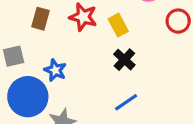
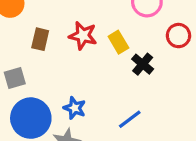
black cross: (124, 60) -> (143, 64), moved
blue star: (55, 70) -> (75, 108), moved

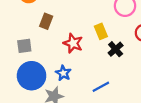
red star: (83, 36) -> (73, 43), moved

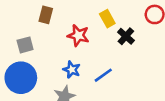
blue circle: (32, 76) -> (21, 78), moved
blue line: (101, 87) -> (103, 75), moved

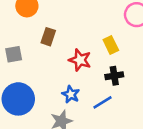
black cross: (126, 36) -> (114, 76), moved, turned 35
gray square: (25, 45) -> (14, 54), moved

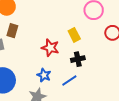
brown rectangle: (48, 37) -> (12, 31), moved

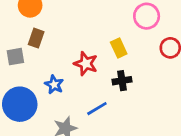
blue star: (44, 75) -> (54, 85), moved
blue line: (69, 81) -> (97, 109), moved

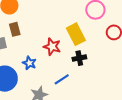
brown rectangle: (36, 38) -> (15, 29), turned -32
yellow rectangle: (119, 48) -> (76, 34), size x1.5

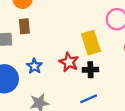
red star: (52, 47) -> (69, 62), moved
blue line: (62, 79) -> (89, 99), moved

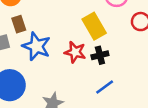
blue star: (34, 66) -> (36, 46), moved, size x1.6

